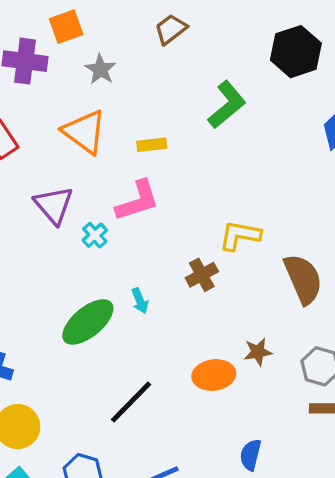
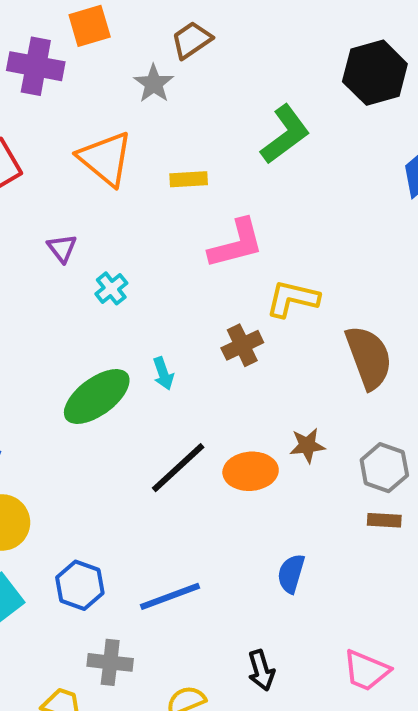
brown trapezoid: (171, 29) -> (192, 40), moved
gray star: (100, 69) -> (154, 84), moved
pink L-shape: (138, 201) -> (236, 244), moved
purple triangle: (54, 205) -> (62, 248), size x0.6
black line: (131, 402) -> (178, 468), moved

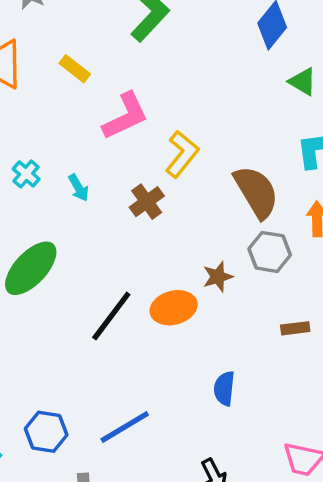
yellow rectangle: (189, 179) -> (75, 69), turned 52
yellow L-shape: (292, 299) -> (182, 154), turned 126
cyan arrow: (163, 373) -> (78, 188), moved
gray hexagon: (384, 468) -> (270, 252), moved

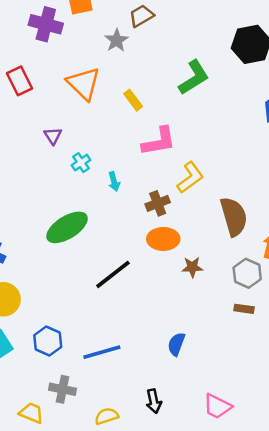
gray hexagon: (270, 252) -> (247, 273), moved
orange ellipse: (174, 308) -> (163, 239), moved
brown rectangle: (295, 328) -> (244, 309), moved

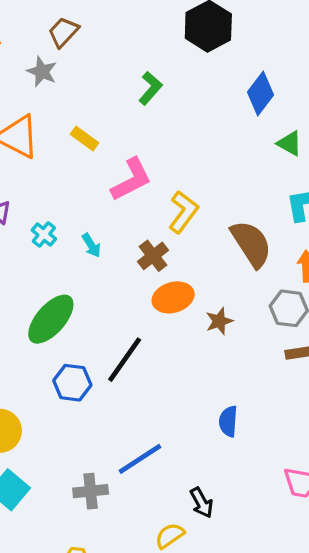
green L-shape: (194, 77) -> (150, 88), size x0.7
blue hexagon: (48, 341) -> (72, 383), moved
gray cross: (62, 389) -> (91, 491), moved
black arrow: (154, 401) -> (202, 503), moved

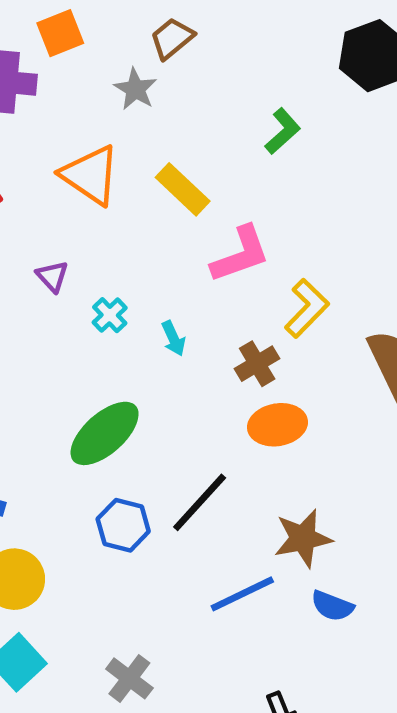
yellow rectangle: (84, 139) -> (183, 189), size x1.4
brown star: (219, 321) -> (303, 538), moved, size x1.5
blue semicircle: (228, 421) -> (332, 606), turned -80
blue line: (140, 459) -> (242, 594), moved
gray cross: (91, 491) -> (129, 678), turned 36

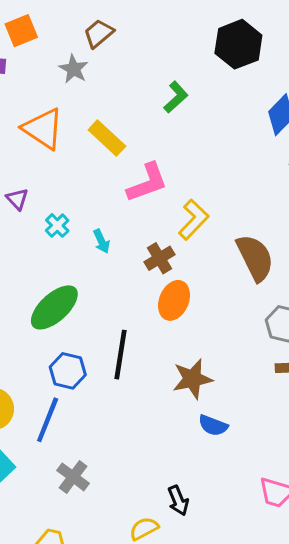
orange ellipse: (277, 425) -> (174, 300), turned -57
black line: (200, 502) -> (121, 355), turned -33
blue line: (242, 594) -> (48, 420), moved, turned -42

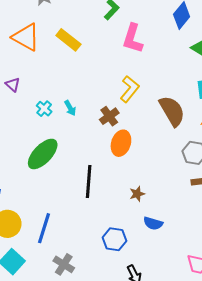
pink L-shape: (147, 183) -> (133, 38), moved, turned 132
cyan cross: (57, 225) -> (44, 109), moved
blue hexagon: (68, 371) -> (114, 239), moved
brown star: (192, 379) -> (137, 194), size x0.6

